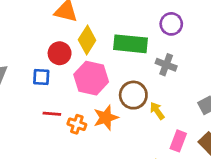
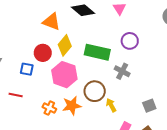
red line: (52, 114) -> (16, 95), moved

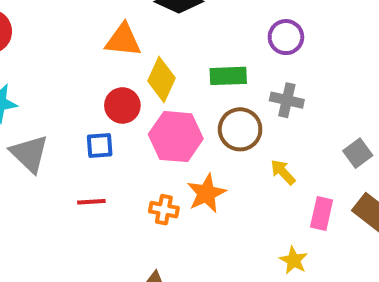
green rectangle: (97, 52) -> (228, 76), size x0.7
brown circle: (95, 91) -> (240, 129), moved

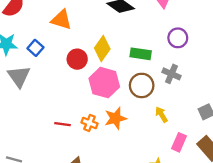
orange triangle: (123, 40) -> (61, 20), moved
blue square: (100, 145) -> (35, 48), moved, turned 35
red line: (91, 202) -> (62, 124), moved

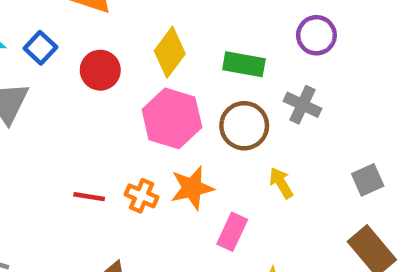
red circle: (77, 59) -> (100, 70), moved
pink rectangle: (179, 142) -> (232, 232), moved

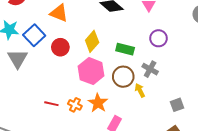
blue square: (40, 48) -> (34, 35), size x1.5
yellow arrow: (281, 183) -> (140, 90), moved
orange star: (192, 188) -> (98, 103), turned -30

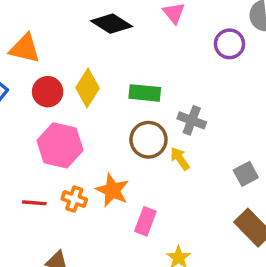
purple circle: (159, 38) -> (229, 44), moved
red circle: (60, 47) -> (48, 92), moved
pink hexagon: (91, 71) -> (60, 145), moved

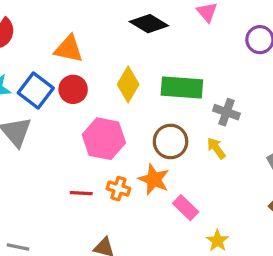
red circle: (48, 92) -> (73, 89), moved
green rectangle: (145, 93) -> (182, 88), size x1.4
brown circle: (148, 140) -> (171, 141), moved
pink rectangle: (145, 221) -> (186, 208), turned -65

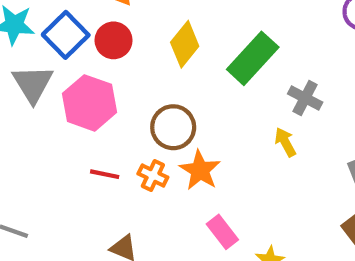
green rectangle: (182, 88) -> (253, 58), turned -60
pink hexagon: (104, 139) -> (90, 103), moved
brown circle: (171, 141) -> (173, 127), moved
pink rectangle: (186, 208) -> (222, 232), moved

